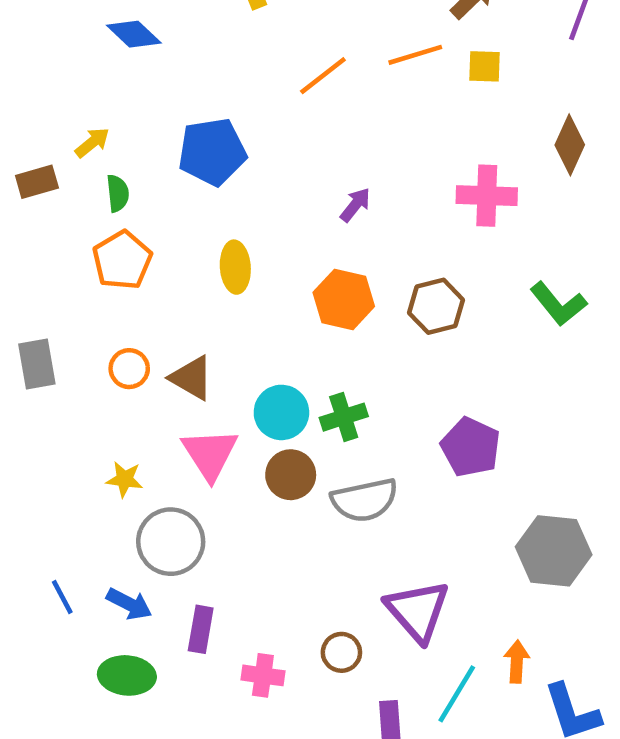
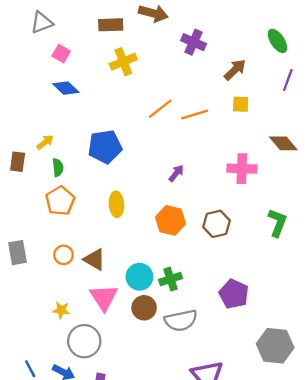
orange line: (415, 55) -> (195, 115), moved
brown diamond: (570, 145) -> (283, 143), turned -64
brown rectangle: (37, 182) -> (18, 162), turned -66
green L-shape: (558, 304) -> (277, 223), turned -120

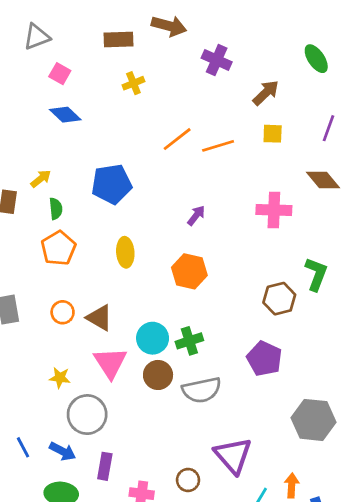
yellow cross: (123, 62) -> (133, 83), size x0.7
purple line: (288, 80) -> (328, 128), moved
brown hexagon: (217, 224) -> (279, 299), moved

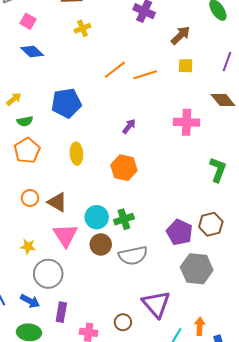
green semicircle: (56, 209) -> (25, 121), turned 84
brown hexagon: (279, 299) -> (211, 224), moved
gray hexagon: (313, 420) -> (197, 269), moved

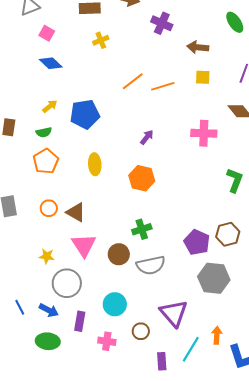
brown arrow: (180, 35) -> (198, 47), turned -130
yellow arrow: (14, 99) -> (50, 106), moved
cyan circle: (97, 217) -> (115, 304), moved

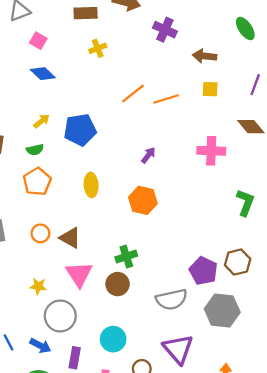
green cross: (142, 229) -> (126, 257), moved
gray semicircle: (151, 265) -> (172, 299), moved

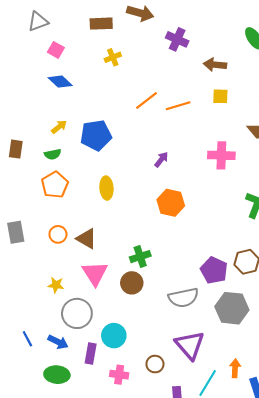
orange hexagon: (143, 200) -> (171, 203), moved
cyan circle: (113, 339) -> (114, 336), moved

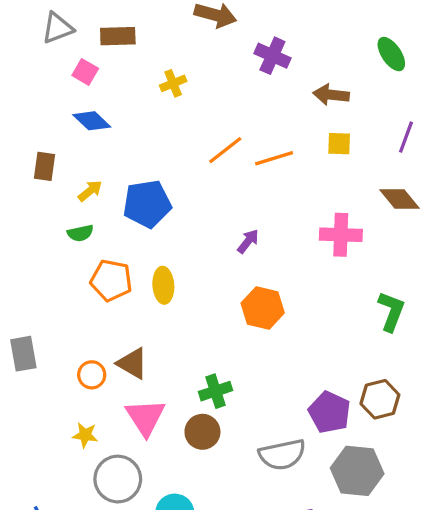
brown rectangle: (101, 24) -> (118, 36), moved
brown rectangle: (16, 149) -> (44, 166), moved
orange pentagon: (55, 185) -> (111, 280), moved, turned -30
orange circle: (58, 234) -> (92, 375), moved

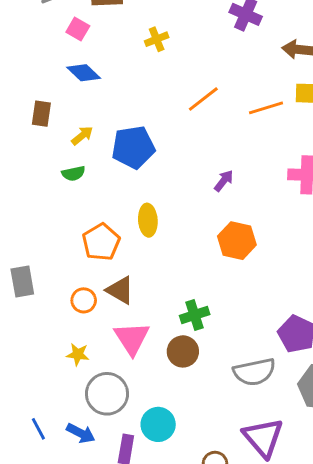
orange line: (274, 158) -> (266, 108), moved
orange pentagon: (111, 280) -> (101, 242), moved, turned 30

